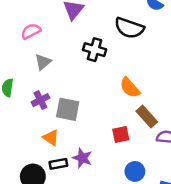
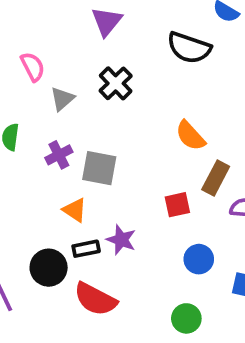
pink semicircle: (31, 31) -> (33, 67), moved, turned 90
black cross: (95, 50) -> (116, 83), moved, turned 30
brown rectangle: (147, 117) -> (216, 178), turned 70

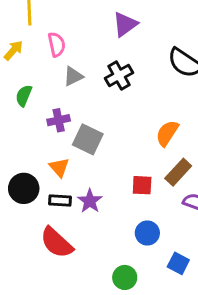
orange semicircle: (190, 136) -> (167, 133), turned 60
black circle: (49, 268) -> (24, 188), moved

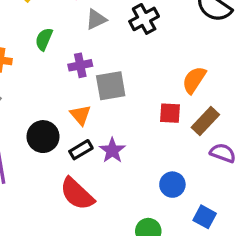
gray square: (88, 139) -> (111, 86), turned -36
red square: (142, 185) -> (170, 113), moved
black rectangle: (60, 201) -> (81, 150), turned -35

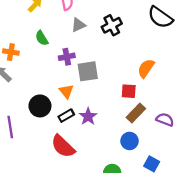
green semicircle: (44, 39) -> (42, 38), turned -56
brown rectangle: (205, 121) -> (136, 113), moved

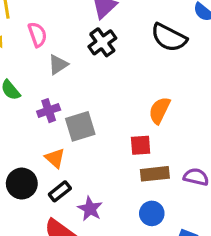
black cross: (112, 25) -> (102, 42), moved
brown rectangle: (136, 113) -> (155, 174), turned 48
purple star: (88, 116) -> (90, 209), moved

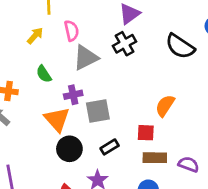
gray triangle: (58, 65) -> (86, 58), size x1.5
orange triangle: (55, 158) -> (57, 119), moved, size x1.5
black circle: (22, 184) -> (69, 149), moved
black rectangle: (60, 191) -> (110, 147), moved

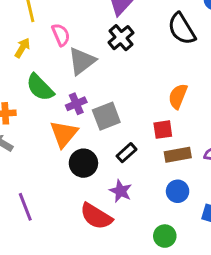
black semicircle: (180, 46) -> (182, 29), turned 36
green semicircle: (44, 74) -> (40, 87), size x1.5
orange triangle: (57, 119) -> (64, 134), turned 32

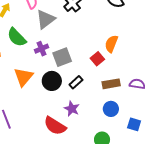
red square: (163, 130) -> (97, 59), moved, turned -32
orange triangle: (64, 134) -> (23, 77), moved
black circle: (83, 163) -> (52, 81), moved

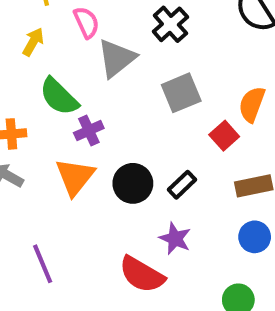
purple cross: (42, 49) -> (89, 130), moved
gray square: (62, 57) -> (181, 93), moved

